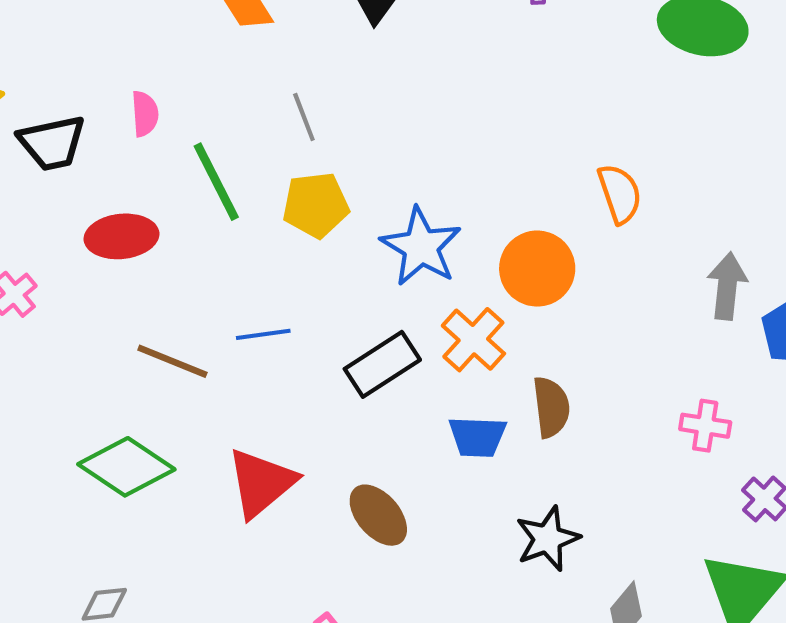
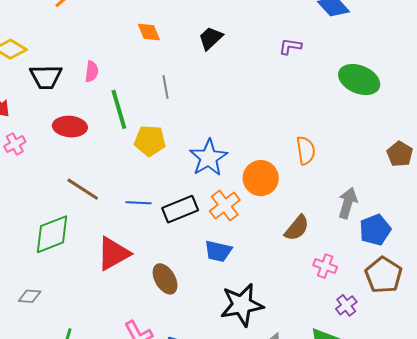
yellow pentagon: (316, 205) -> (150, 141), moved
blue line: (263, 334) -> (139, 203), moved
brown semicircle: (551, 407) -> (297, 228), moved, turned 36
green diamond: (126, 467) -> (52, 234), turned -66
black star: (548, 539) -> (242, 305), size x1.4

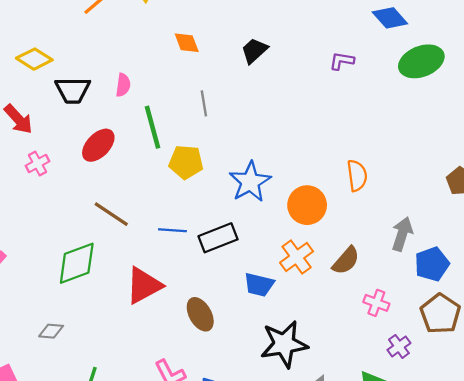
green ellipse: (359, 80) -> (421, 61), moved, turned -45
red ellipse: (70, 127) -> (98, 145), turned -52
orange cross: (225, 206) -> (297, 257), moved

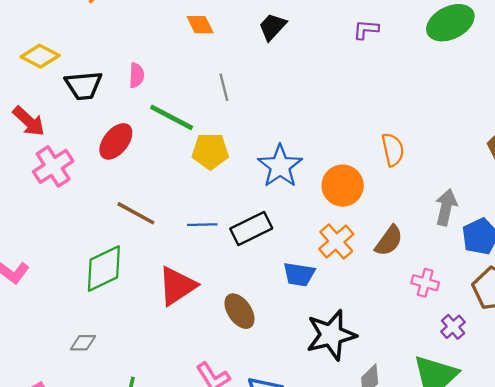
green line: (152, 127) -> (172, 117), turned -42
pink cross: (38, 163) -> (53, 166), size x1.6

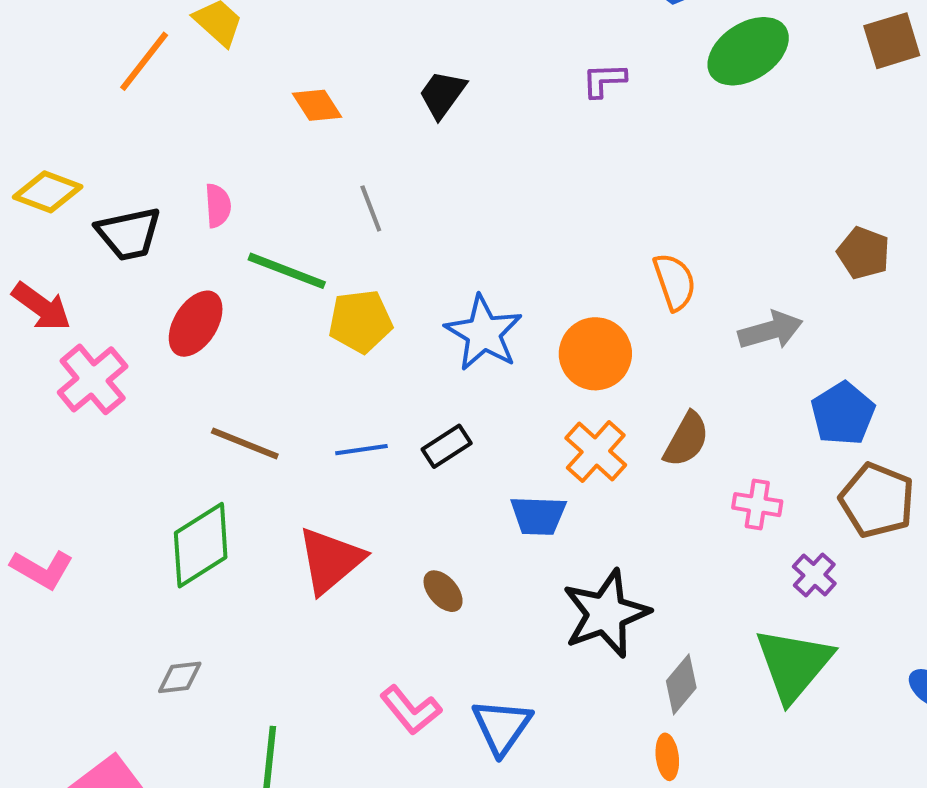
gray arrow: (446, 207) -> (770, 330), moved, turned 68
black rectangle: (251, 228) -> (447, 446), size x0.7
brown ellipse: (239, 311) -> (443, 591), size x0.7

